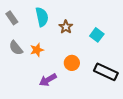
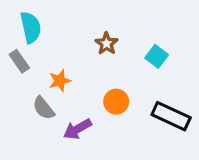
cyan semicircle: (42, 17) -> (31, 27), moved
gray rectangle: (12, 18) -> (19, 61), moved
gray semicircle: (16, 48) -> (44, 108), moved

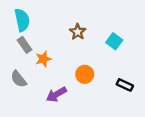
gray rectangle: (19, 61) -> (25, 45), moved
gray semicircle: (44, 108) -> (19, 79), moved
black rectangle: (171, 116) -> (125, 85), size x0.6

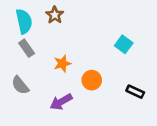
brown star: (78, 32) -> (55, 15), moved
orange star: (43, 59) -> (62, 64), moved

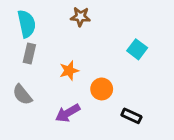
brown star: (55, 15) -> (80, 17), moved, turned -30
gray rectangle: (27, 48) -> (29, 54), turned 48
black rectangle: (135, 92) -> (131, 116), moved

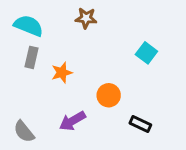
cyan semicircle: (27, 24) -> (29, 26), turned -56
orange star: (69, 71) -> (62, 73), moved
gray semicircle: (22, 95) -> (24, 132), moved

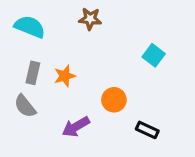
gray rectangle: (32, 57) -> (33, 73), moved
gray semicircle: (24, 132) -> (25, 106), moved

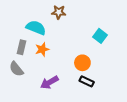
cyan semicircle: (30, 27) -> (36, 28), moved
orange circle: (114, 100) -> (82, 63), moved
black rectangle: (147, 130) -> (87, 81), moved

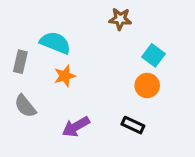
brown star: (59, 12) -> (120, 19), moved
gray rectangle: (21, 47) -> (20, 62), moved
orange circle: (82, 63) -> (147, 85), moved

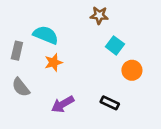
cyan square: (153, 55) -> (115, 45), moved
orange circle: (147, 85) -> (132, 70), moved

